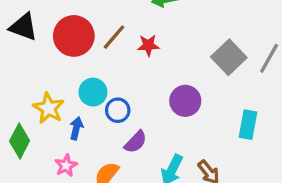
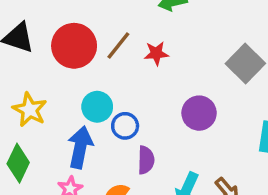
yellow star: (49, 108) -> (30, 110), moved
blue arrow: (76, 128) -> (80, 147), size x1.6
purple semicircle: (136, 142) -> (146, 160), turned -40

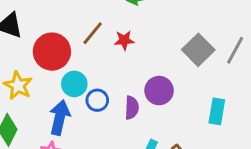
red circle: (74, 46) -> (52, 52), moved
purple semicircle: (146, 160) -> (132, 108), moved

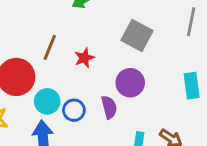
red star: (124, 40) -> (84, 58), moved
gray square: (198, 50) -> (137, 35), moved

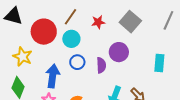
red star: (84, 58) -> (98, 22), moved
cyan circle: (47, 101) -> (71, 39), moved

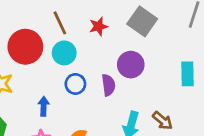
brown line: (70, 17) -> (60, 23), turned -54
blue arrow: (53, 76) -> (44, 106), size x0.6

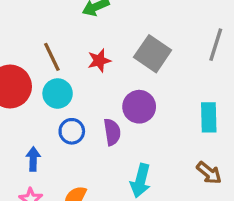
brown arrow: (163, 121) -> (209, 173), moved

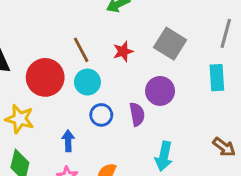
cyan rectangle: (209, 117) -> (217, 78), moved

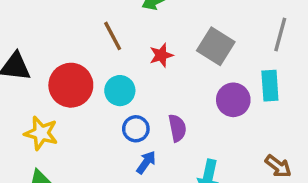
brown line: (81, 50) -> (113, 36), moved
purple circle: (160, 91) -> (233, 100), moved
blue arrow: (68, 141) -> (146, 162), moved, turned 36

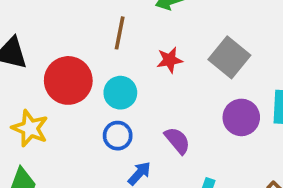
brown line: (113, 36) -> (120, 33), turned 32
purple semicircle: (177, 128) -> (177, 140), turned -36
blue circle: (136, 129) -> (118, 136), moved

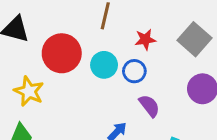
blue circle: (118, 136) -> (134, 71), moved

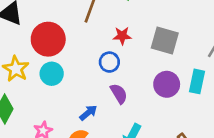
gray square: (194, 39) -> (165, 40), turned -32
cyan circle: (104, 65) -> (52, 74), moved

